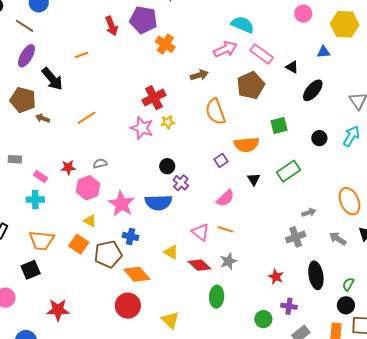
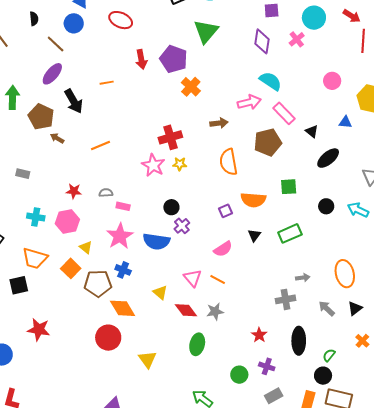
cyan arrow: (351, 136) -> (358, 210), turned -105
pink rectangle: (40, 176) -> (123, 206), moved, turned -32
pink hexagon: (88, 188) -> (67, 222), moved

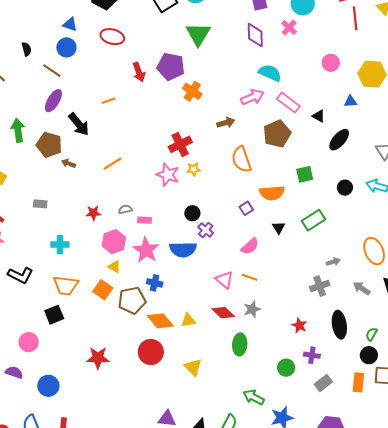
pink hexagon: (67, 222) -> (114, 242), moved
yellow triangle: (160, 292) -> (188, 320), moved, turned -42
red star: (39, 330) -> (98, 358), moved

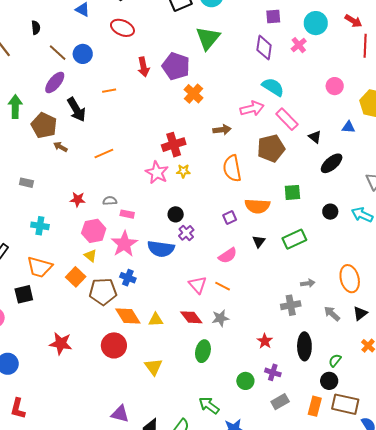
blue circle: (66, 47) -> (83, 54), moved

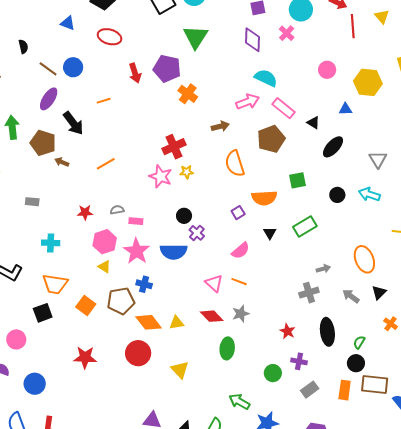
orange square: (76, 277) -> (86, 305), moved

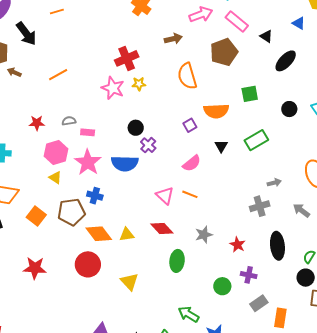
blue triangle: (346, 109) -> (299, 23), turned 32
gray star: (241, 314) -> (204, 235), moved
orange rectangle: (345, 390) -> (280, 318), moved

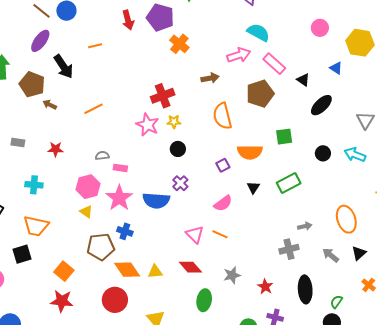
red star: (37, 123) -> (56, 149), moved
black circle: (136, 128) -> (178, 149), moved
orange square: (36, 216) -> (64, 271), moved

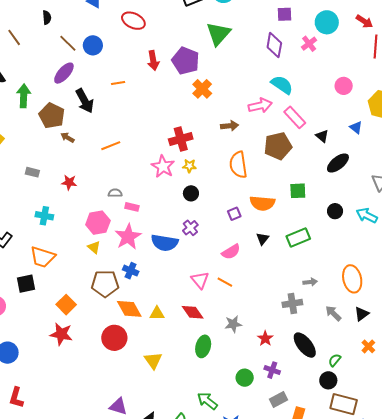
black ellipse: (305, 289) -> (305, 345), turned -40

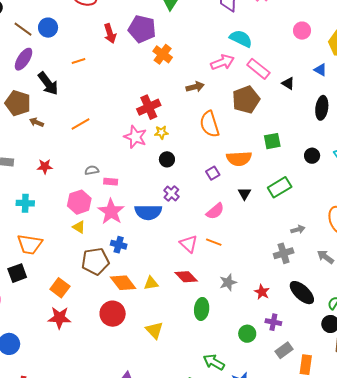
black ellipse: (338, 163) -> (322, 108), moved, turned -35

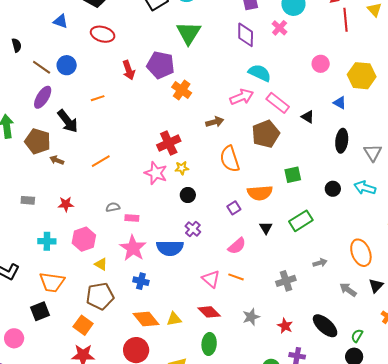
pink hexagon: (79, 202) -> (84, 239), moved
gray cross: (284, 253) -> (286, 281), moved
brown pentagon: (95, 261) -> (100, 296), moved
green ellipse: (202, 309) -> (209, 344), moved

